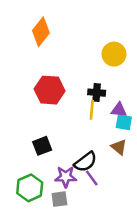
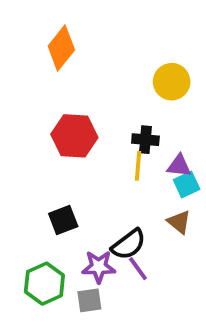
cyan square: (124, 122) -> (187, 185), turned -35

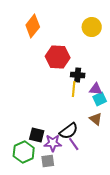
yellow circle: (172, 82) -> (92, 27), moved
red hexagon: (74, 136) -> (58, 57), moved
black square: (63, 220) -> (37, 135), moved, turned 35

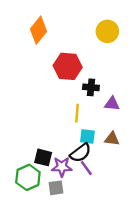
yellow line: (74, 89) -> (77, 113), moved
cyan square: (100, 99) -> (87, 136), moved, turned 32
brown triangle: (96, 119) -> (112, 139), turned -32

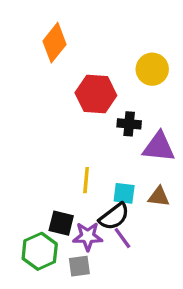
yellow circle: (107, 31) -> (152, 69), moved
purple triangle: (112, 104) -> (159, 147), size x1.5
yellow line: (77, 113) -> (86, 180), moved

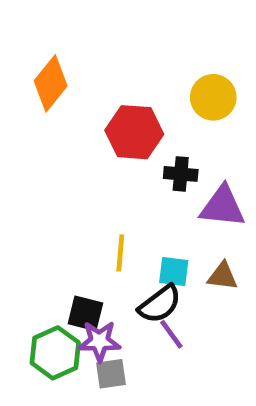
orange diamond: (55, 43) -> (51, 83), moved
purple star: (88, 236) -> (99, 341), moved

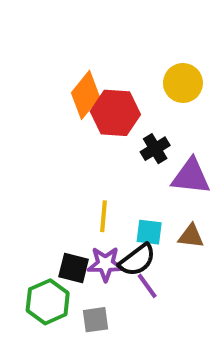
orange diamond: (51, 83) -> (86, 95), moved
black cross: (181, 174) -> (155, 149), turned -36
purple star: (99, 341) -> (105, 264), moved

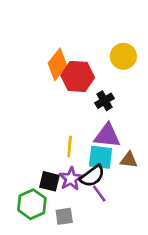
purple triangle: (191, 176) -> (107, 136), moved
cyan square: (149, 232) -> (100, 157), size x1.4
purple star: (105, 264) -> (71, 179), turned -30

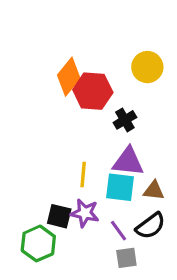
black semicircle: (92, 176) -> (151, 226), moved
purple star: (71, 179) -> (85, 213), turned -30
gray square: (64, 216) -> (126, 258), moved

